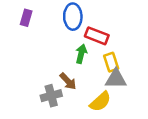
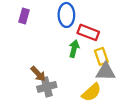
brown arrow: (68, 81) -> (38, 74), moved

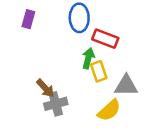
yellow rectangle: (101, 56) -> (99, 71), moved

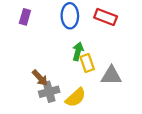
red rectangle: (105, 39) -> (106, 17), moved
yellow semicircle: (109, 110) -> (76, 97), moved

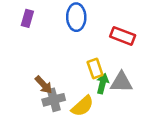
red rectangle: (106, 17) -> (123, 36), moved
green arrow: (78, 51) -> (103, 84), moved

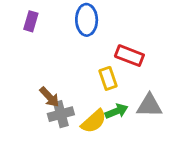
red rectangle: (123, 36) -> (129, 56), moved
gray triangle: (121, 82) -> (149, 106), moved
green arrow: (103, 84) -> (117, 111), moved, turned 54

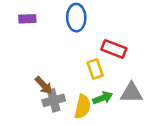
purple rectangle: (31, 21) -> (27, 19), turned 72
yellow semicircle: (94, 121) -> (83, 107), turned -35

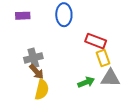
yellow rectangle: (95, 69) -> (103, 58), moved
gray cross: (54, 100) -> (33, 58), moved
yellow semicircle: (83, 107) -> (42, 90), moved

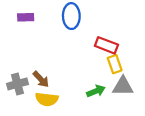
gray cross: (33, 58) -> (17, 84), moved
yellow semicircle: (42, 90) -> (47, 99), turned 84

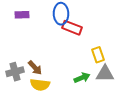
red rectangle: (106, 45) -> (72, 28), moved

